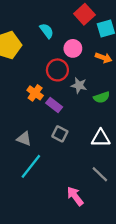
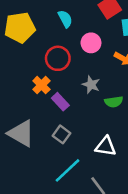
red circle: (57, 70) -> (58, 58), moved
gray triangle: (24, 139) -> (21, 133), size x1.6
cyan line: (31, 166) -> (67, 170), moved

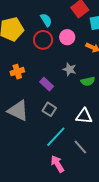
red circle: (58, 58) -> (43, 40), moved
orange cross: (41, 85) -> (17, 72), moved, turned 32

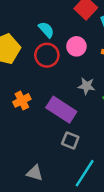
purple rectangle: (47, 84) -> (61, 110), size x1.6
gray triangle: (18, 111) -> (35, 173), moved, size x0.6

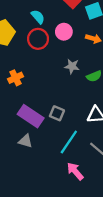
purple rectangle: (61, 110) -> (31, 116), moved

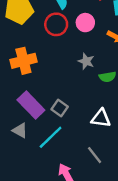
orange cross: (16, 78) -> (23, 61), size x1.5
cyan line: (69, 142) -> (51, 137), moved

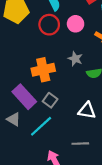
orange cross: (23, 61) -> (43, 70), moved
gray line: (95, 155) -> (80, 144), turned -56

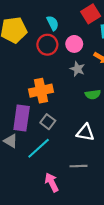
gray star: (75, 59) -> (77, 69), moved
purple rectangle: (24, 97) -> (22, 118), turned 50

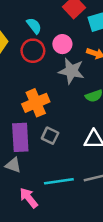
gray star: (77, 69) -> (71, 71), size x1.5
cyan line: (39, 148) -> (59, 181), moved, turned 45
pink arrow: (52, 182) -> (29, 198), moved

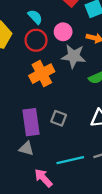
orange cross: (36, 103) -> (42, 74), moved

